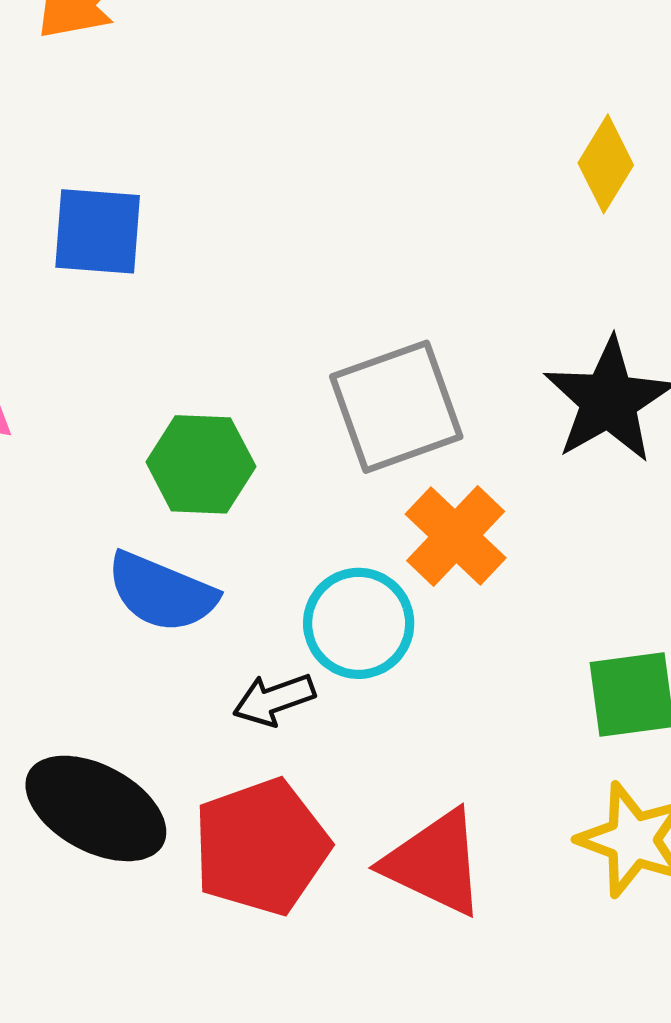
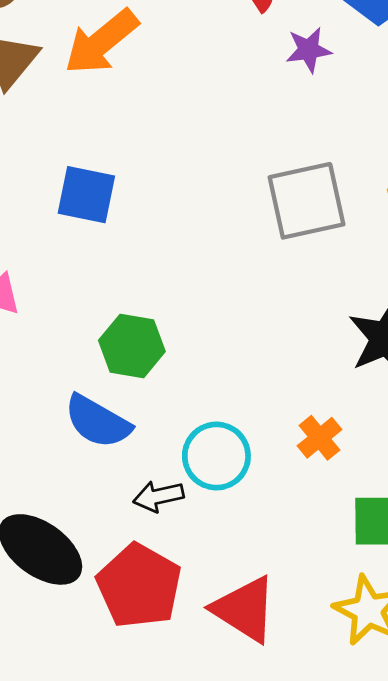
gray square: (396, 407) -> (306, 201), moved
orange cross: (456, 536) -> (319, 438), moved, size x0.7
red pentagon: (261, 847) -> (139, 586), turned -30

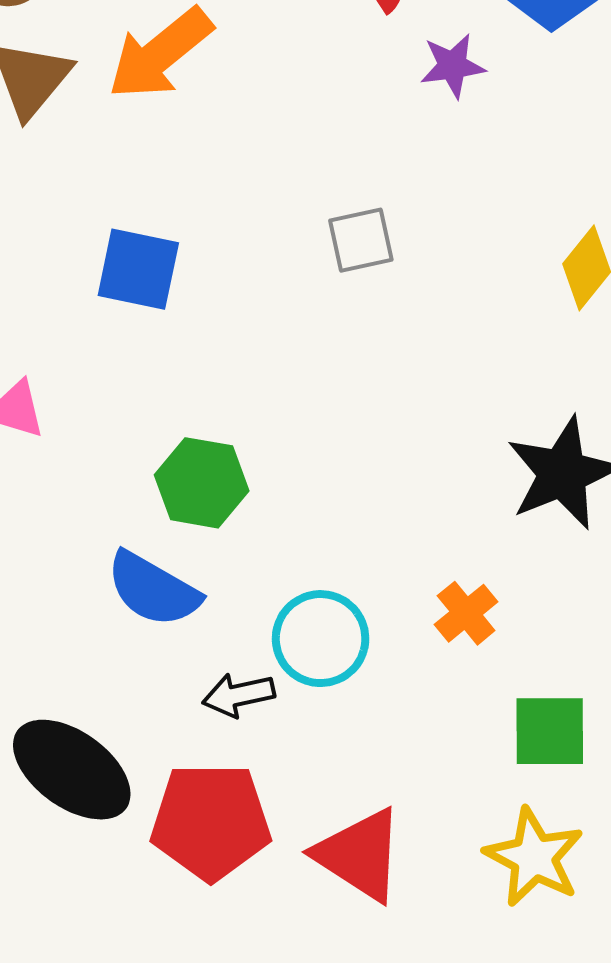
gray square: (306, 201) -> (361, 240), moved, size x0.6
red pentagon: (139, 586) -> (211, 821), turned -30

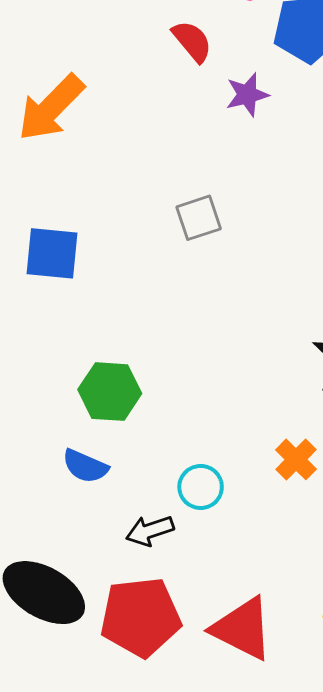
blue semicircle: (153, 589) -> (85, 466), size x0.7
cyan circle: (321, 639) -> (201, 487), size x0.7

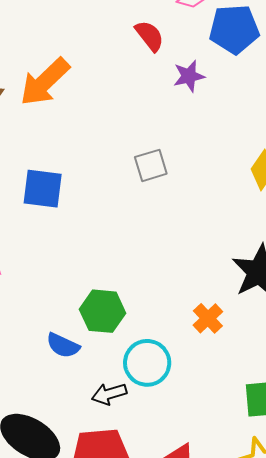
green hexagon: (110, 392) -> (103, 311), moved
orange cross: (296, 459) -> (208, 318), moved
cyan circle: (201, 487) -> (147, 363), size x1.4

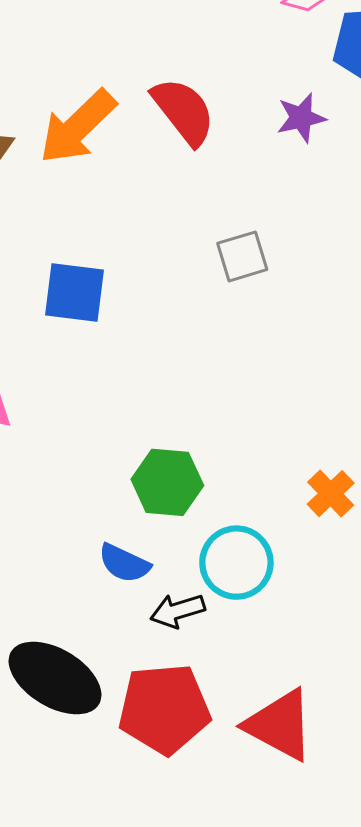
red semicircle: (150, 36) -> (184, 111), moved, size x1.4
blue semicircle: (63, 345) -> (124, 563), moved

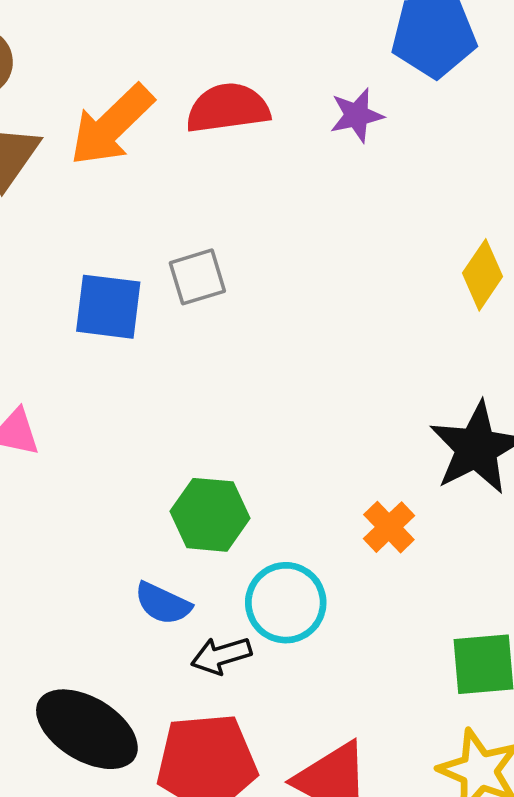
red semicircle: (184, 111) -> (228, 108), turned -60
gray square: (242, 256) -> (197, 277), moved

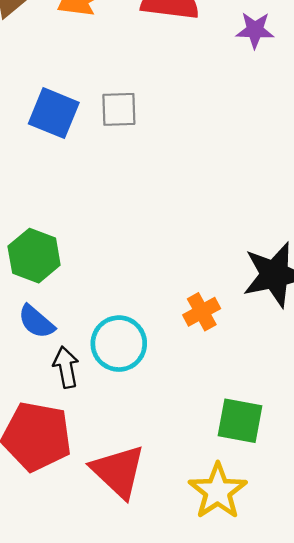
green hexagon: (210, 515) -> (34, 256), moved
black arrow: (221, 655) -> (66, 367), turned 81

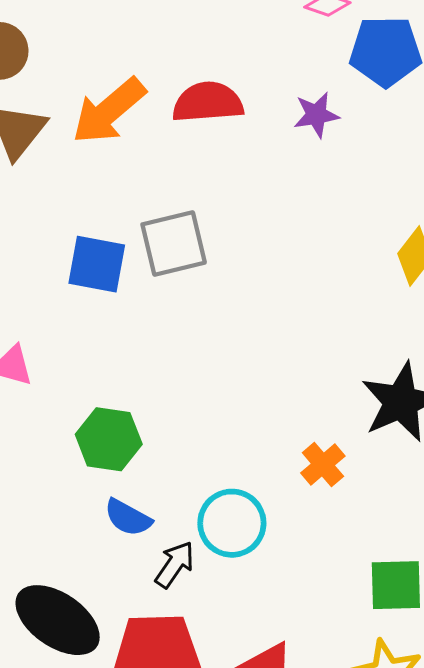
gray square: (119, 109) -> (174, 243), size x1.4
black arrow: (66, 367) -> (175, 565), turned 57

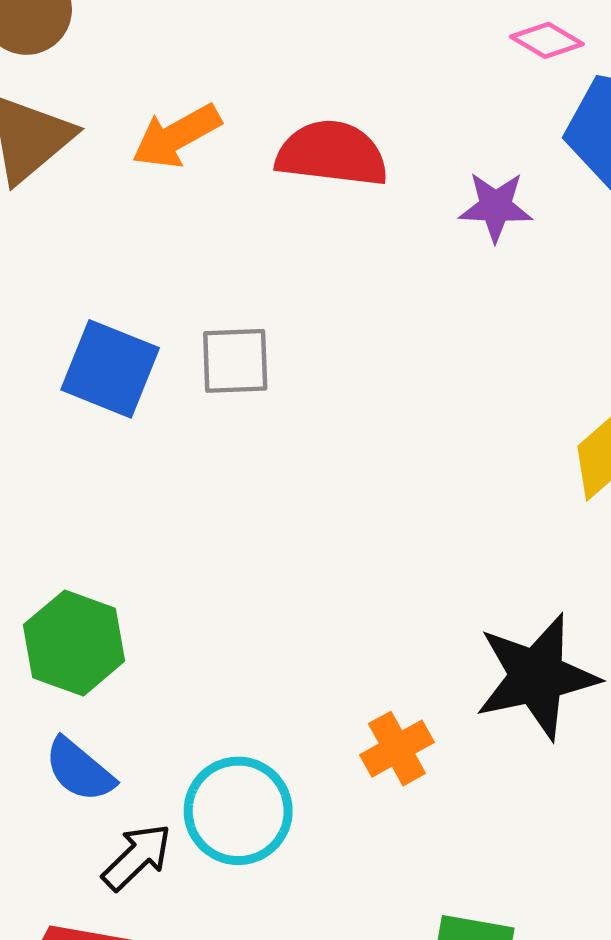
orange arrow: (109, 111) -> (176, 136), size x0.7
gray square: (174, 243) -> (235, 361), size x0.7

